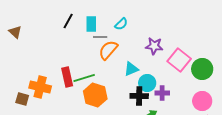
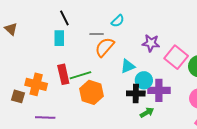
black line: (68, 21) -> (64, 18), turned -56
cyan rectangle: (91, 24) -> (59, 38), moved
purple cross: (162, 93) -> (159, 90), size x1.5

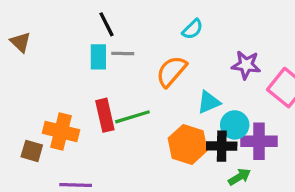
gray line: (97, 34) -> (123, 54), moved
orange hexagon: (92, 92) -> (188, 144), moved

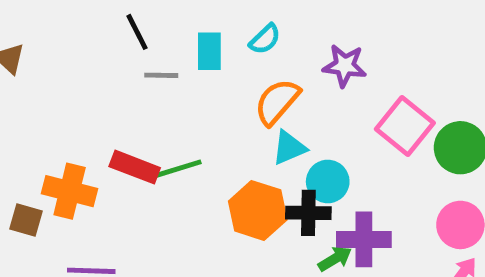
cyan rectangle: (98, 57) -> (209, 51), moved
purple star: (246, 65) -> (345, 66), moved
orange semicircle: (171, 71) -> (277, 102), moved
red rectangle: (105, 115) -> (135, 167), turned -56
purple cross: (259, 141) -> (364, 239), moved

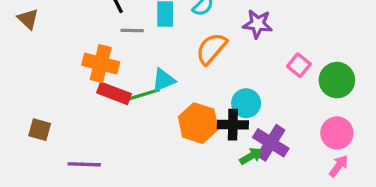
pink square: (405, 126) -> (299, 65), size x0.6
cyan triangle: (289, 148) -> (163, 80), moved
orange cross: (70, 191) -> (101, 64), moved
purple cross: (364, 239) -> (271, 143), turned 32

